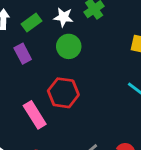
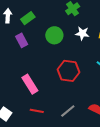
white star: (63, 17) -> (82, 33), moved
red hexagon: (63, 93) -> (69, 71), moved

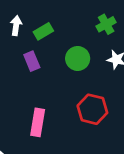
pink rectangle: (30, 84) -> (38, 122), turned 36

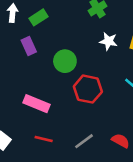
green circle: (78, 58) -> (65, 61), moved
pink rectangle: (38, 122) -> (37, 104), turned -75

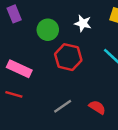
white star: (109, 41) -> (83, 23), moved
red line: (44, 139) -> (14, 94), moved

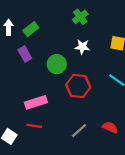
white star: (83, 23) -> (82, 47), moved
pink rectangle: (19, 69) -> (36, 102), turned -35

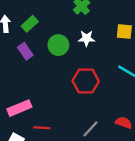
green circle: (57, 64) -> (58, 45), moved
pink rectangle: (36, 102) -> (19, 108), moved

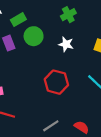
green circle: (58, 45) -> (34, 36), moved

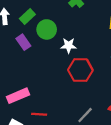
white star: (66, 44) -> (69, 46), moved

